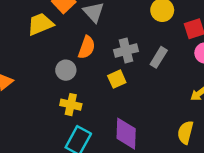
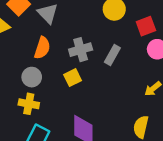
gray circle: (66, 70) -> (32, 77), moved

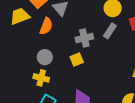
orange semicircle: (42, 48) -> (46, 26), moved
gray rectangle: (112, 55) -> (110, 31), moved

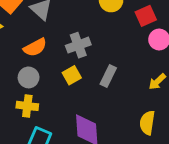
orange semicircle: (46, 26) -> (35, 47), moved, turned 48
gray rectangle: (110, 31) -> (108, 76), moved

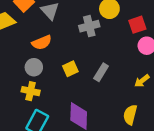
gray cross: (78, 45) -> (89, 26), moved

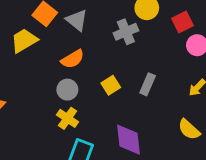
yellow cross: (31, 91) -> (67, 118), turned 30
yellow semicircle: (130, 115) -> (189, 129), turned -54

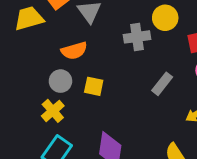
gray rectangle: (148, 84) -> (162, 84), moved
yellow square: (111, 85) -> (94, 86), moved, turned 30

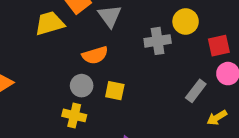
gray rectangle: (162, 84) -> (196, 91), moved
yellow cross: (53, 111) -> (74, 115), turned -35

